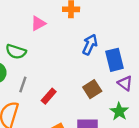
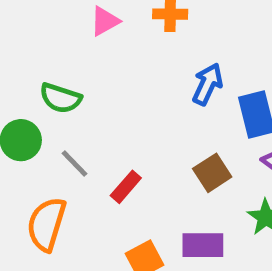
pink triangle: (38, 23) -> (105, 21), moved
gray line: (23, 84) -> (74, 163), turned -63

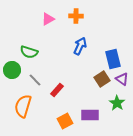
blue arrow: (208, 84) -> (80, 46), moved
brown square: (212, 173) -> (102, 79), moved

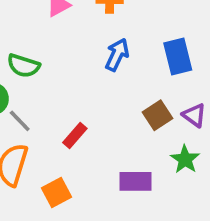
blue rectangle: (113, 59) -> (178, 56), moved
gray line: (35, 80) -> (20, 121), moved
orange square: (65, 121) -> (56, 192), moved

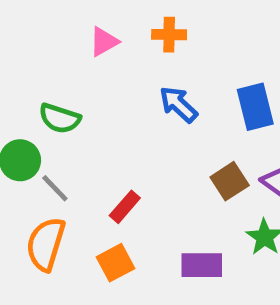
blue arrow: (117, 55) -> (178, 104), turned -72
orange square: (56, 192) -> (116, 263), moved

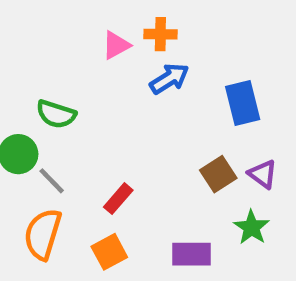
pink triangle: (104, 42) -> (116, 45), moved
blue arrow: (178, 104) -> (169, 79), moved, turned 105

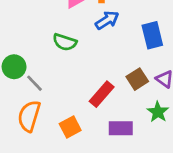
green semicircle: (56, 114) -> (65, 42), moved
red rectangle: (118, 199) -> (102, 94), moved, size x1.4

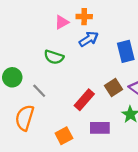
gray line: (35, 83) -> (39, 91), moved
orange square: (70, 127) -> (64, 136), moved

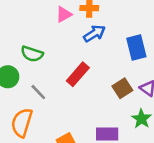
green semicircle: (54, 57) -> (32, 54), moved
red rectangle: (84, 100) -> (78, 74), moved

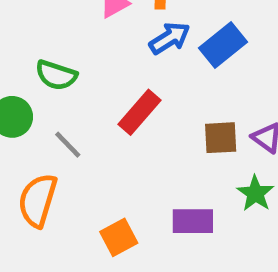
blue rectangle: (136, 47) -> (223, 45), moved, turned 65
brown square: (122, 88) -> (221, 138), turned 30

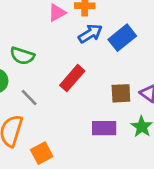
purple rectangle: (193, 221) -> (104, 128), moved
orange square: (119, 237) -> (42, 153), moved

